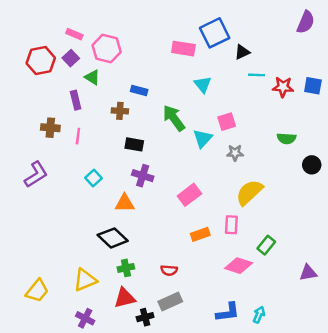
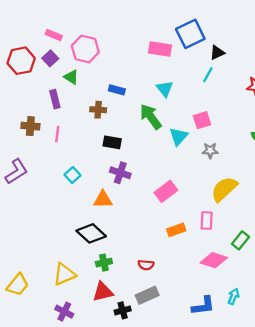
cyan line: (257, 75) -> (208, 75), moved, turned -63
cyan triangle: (203, 85) -> (165, 89), moved
cyan arrow: (259, 315) -> (233, 296), moved

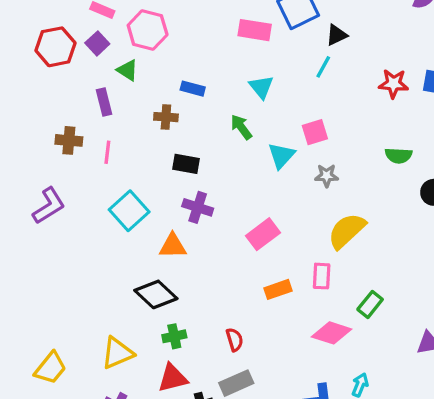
green arrow: (151, 117) -> (241, 127), size x0.7
cyan square: (72, 175) -> (129, 211), size x1.6
red semicircle: (146, 265) -> (235, 340), turned -112

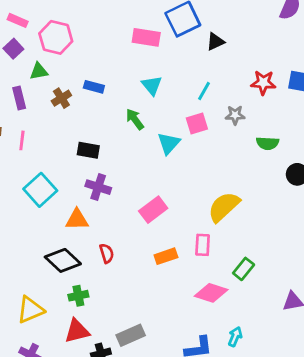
cyan line: (323, 67) -> (204, 91), moved
green triangle: (127, 70) -> (39, 71), turned -42
brown cross: (166, 117) -> (61, 98), moved, turned -36
gray star: (327, 176) -> (235, 115), moved
red semicircle: (235, 340) -> (107, 253), moved

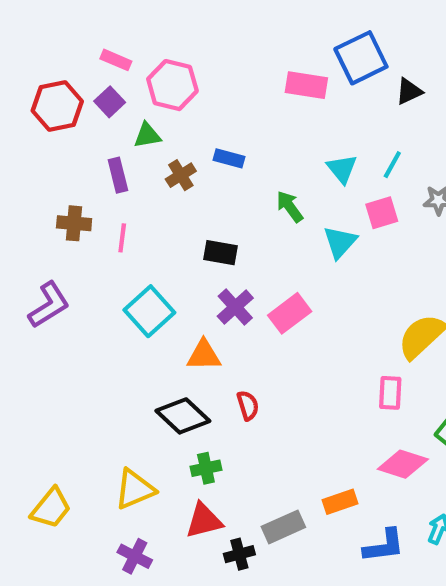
cyan triangle: (152, 85) -> (342, 169), moved
purple cross: (98, 187) -> (235, 307), turned 30
pink rectangle: (153, 210) -> (290, 313), moved
orange rectangle: (166, 256) -> (340, 502), moved

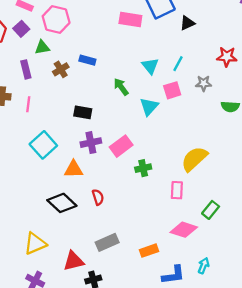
purple cross: (235, 307) -> (91, 143), turned 30
green cross: (206, 468) -> (143, 168), moved
gray rectangle: (283, 527) -> (107, 242), moved

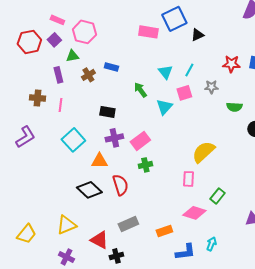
green cross: (143, 168) -> (145, 165), moved
red semicircle: (98, 197) -> (120, 185), size x1.5
red triangle: (73, 261) -> (99, 240), turned 42

